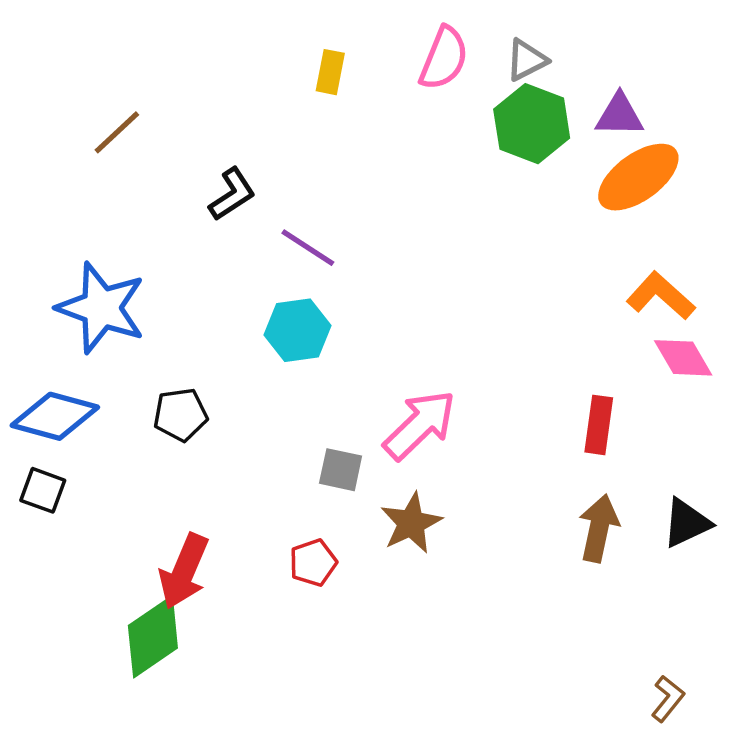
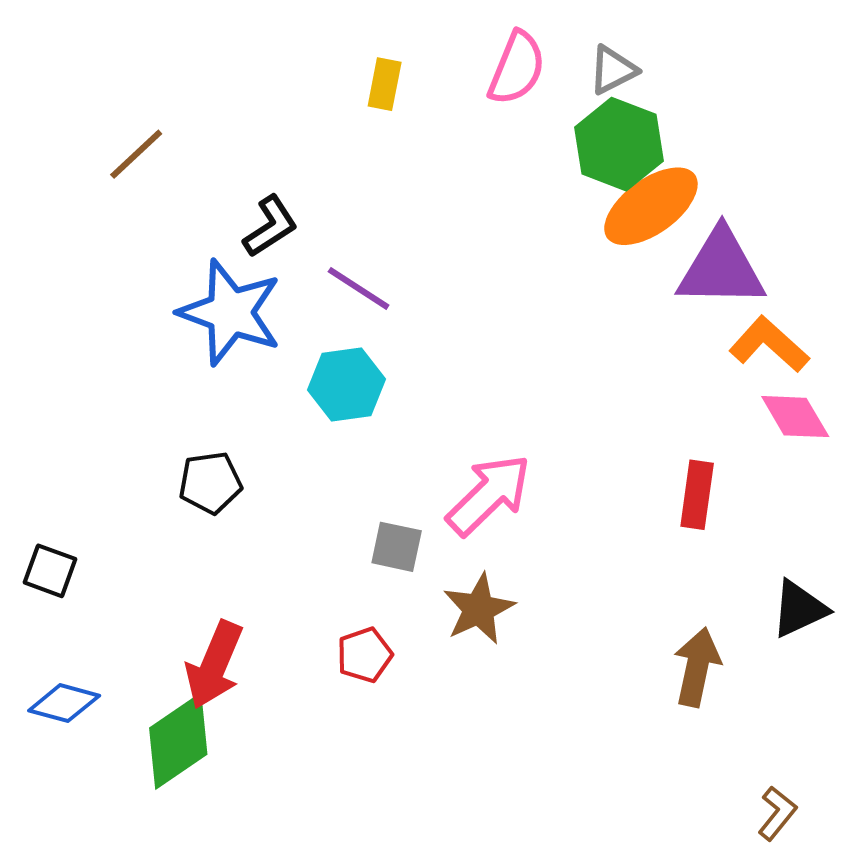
purple triangle: (619, 115) -> (721, 268), moved, size x1.6
orange ellipse: (638, 177) -> (651, 206), moved
blue star: (101, 308) -> (230, 312), moved
blue diamond: (55, 416) -> (64, 703), moved, size x0.7
brown arrow: (599, 528) -> (697, 667), moved

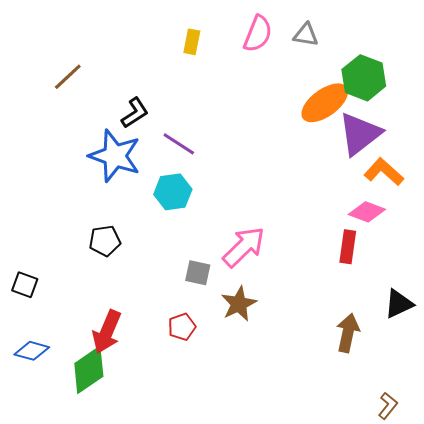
gray triangle: (613, 70) -> (306, 35), turned 36
green hexagon: (619, 144) -> (364, 78), moved
purple triangle: (721, 268) -> (360, 134), turned -39
pink diamond: (795, 417) -> (367, 212), moved, turned -39

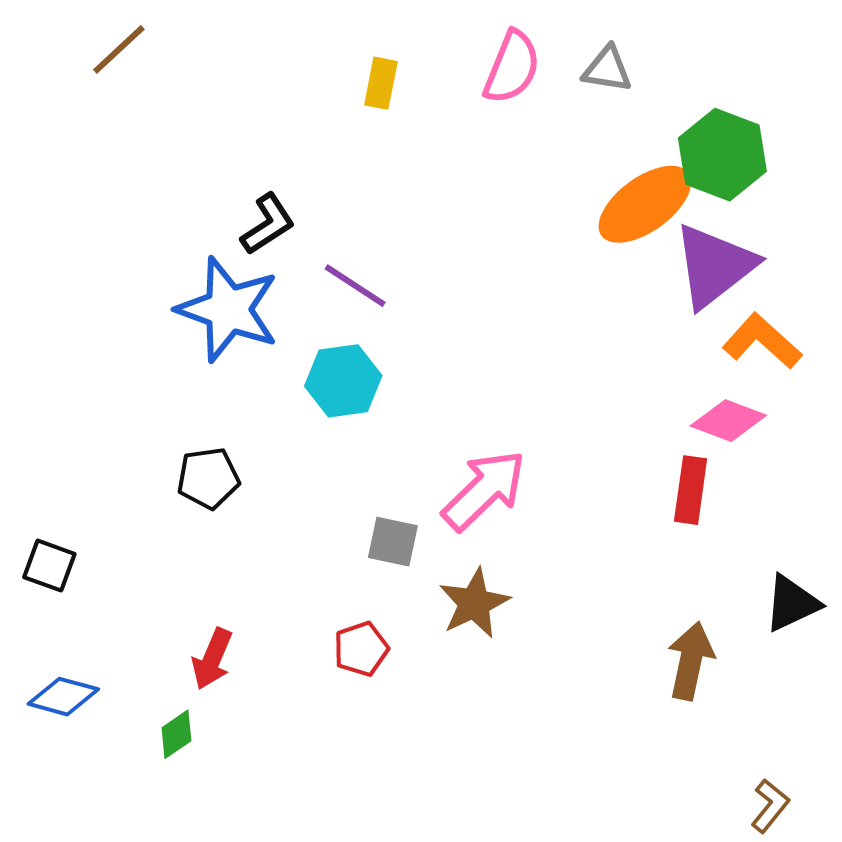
brown line: (68, 77) -> (119, 49), moved
red arrow: (107, 332) -> (212, 659), size x0.7
green diamond: (89, 370) -> (176, 734), size x0.5

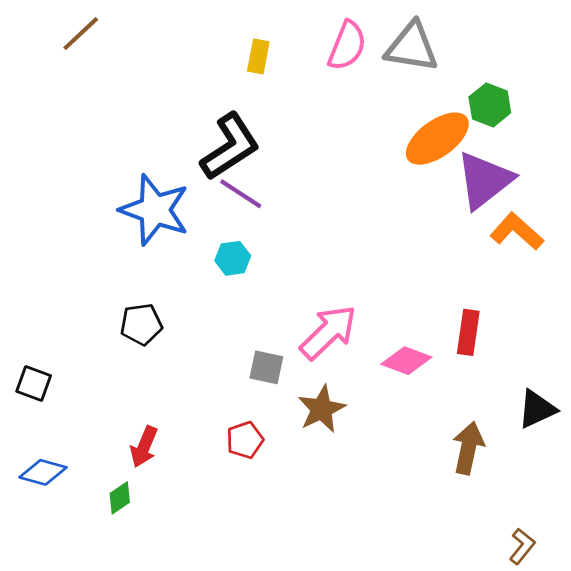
gray triangle: (607, 69) -> (412, 47), size x1.6
green hexagon: (722, 155) -> (490, 105), size x0.7
black L-shape: (268, 224) -> (230, 147), moved, size x1.6
cyan hexagon: (343, 381) -> (233, 258), size x0.7
pink diamond: (728, 421) -> (406, 361), moved

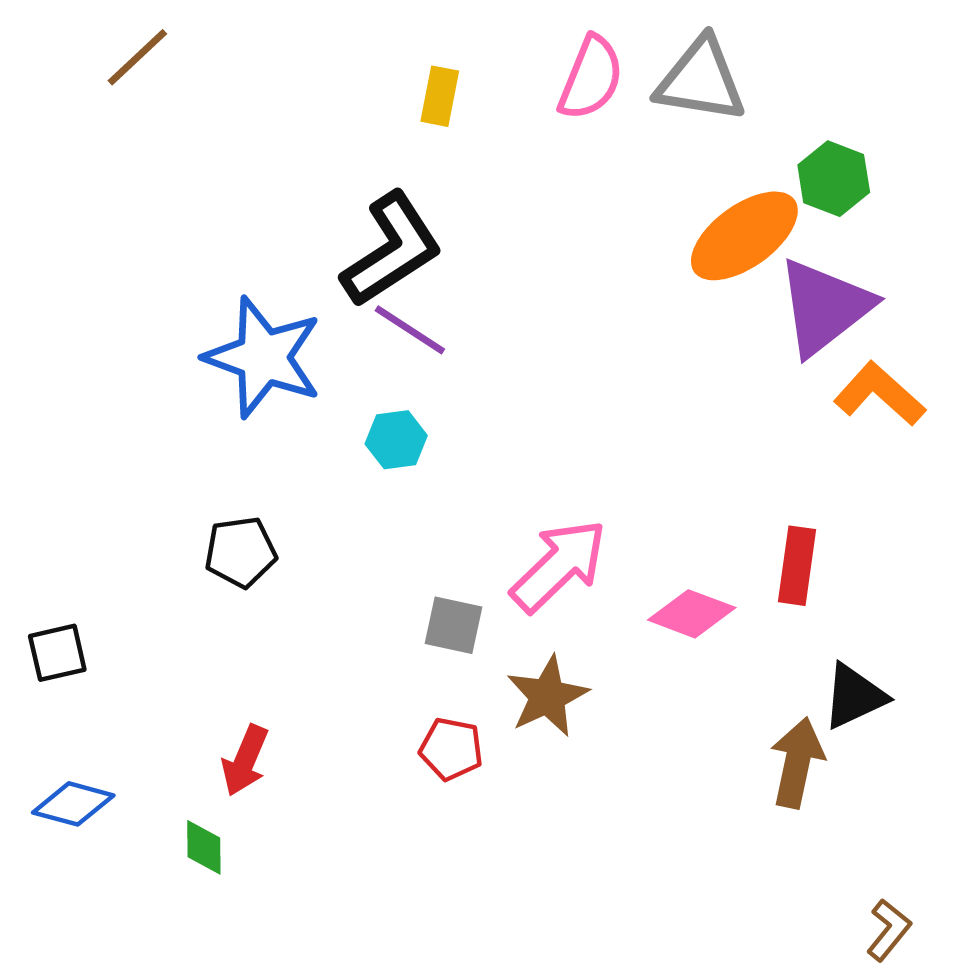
black square: (34, 383) -> (57, 653), turned -33
black triangle: (537, 409) -> (854, 696), moved
red pentagon: (245, 440) -> (451, 749), moved, turned 30
green diamond: (120, 498) -> (204, 847), turned -56

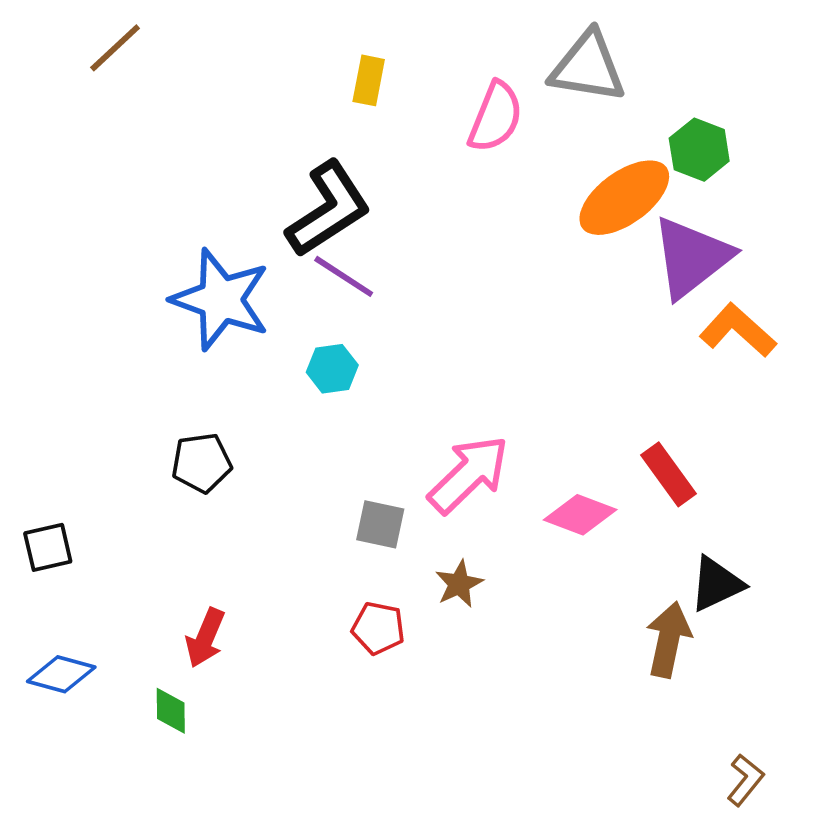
pink semicircle: (591, 78) -> (496, 117), moved
red rectangle: (797, 566) -> (668, 474), turned -44
brown star: (547, 696) -> (459, 584), size x0.7

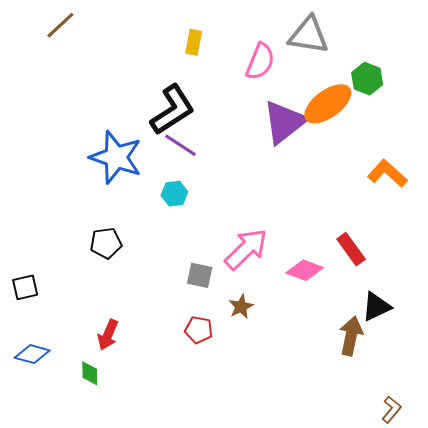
purple triangle: (692, 257) -> (284, 122), moved

